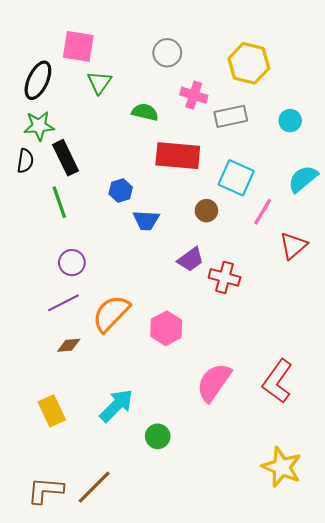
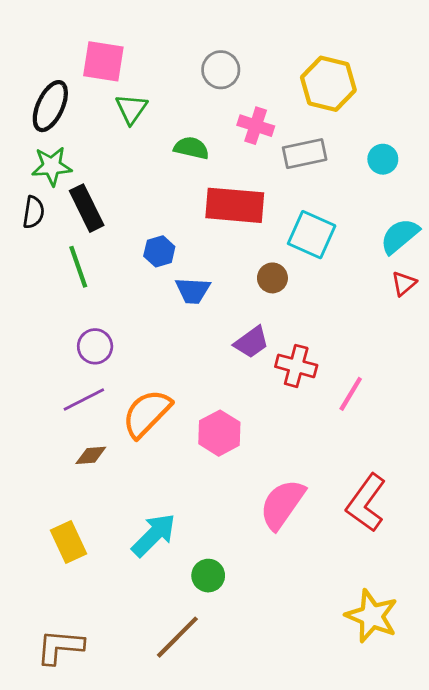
pink line: (263, 212) -> (351, 394), moved
red triangle: (293, 246) -> (404, 284), moved, size x0.7
brown line: (94, 487) -> (177, 637), moved

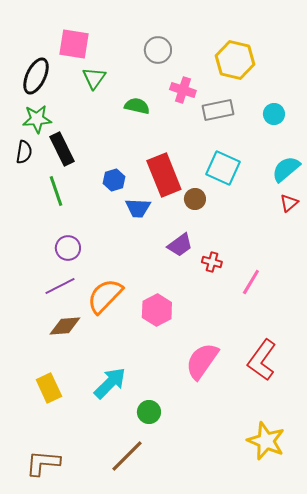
red rectangle: (235, 205) -> (164, 175), moved, turned 63
red cross: (296, 366) -> (212, 262), size x0.7
brown diamond: (91, 455) -> (65, 326), size x1.4

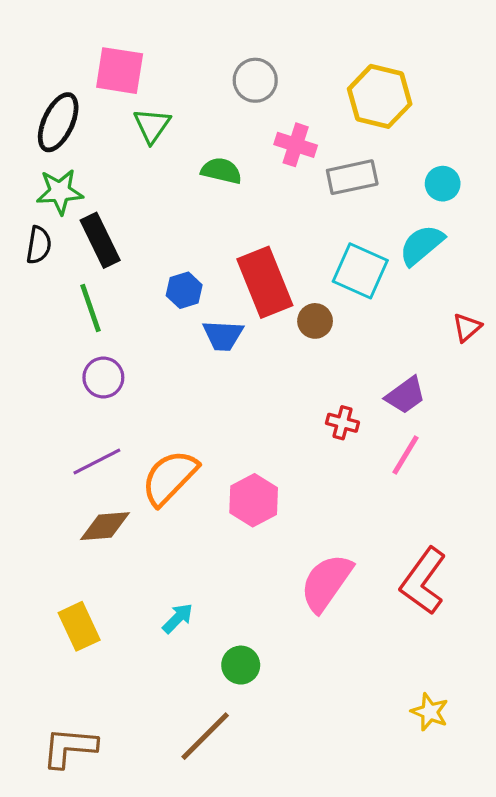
cyan semicircle: (286, 169) -> (422, 245), moved
purple trapezoid: (180, 245) -> (405, 395), moved
purple circle: (68, 248) -> (103, 377), moved
cyan arrow: (110, 383) -> (178, 618), size x0.6
yellow star: (266, 441) -> (430, 712), size x0.6

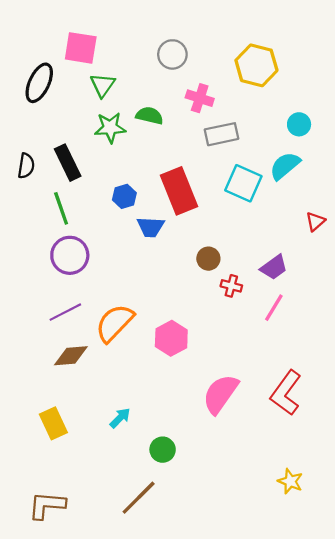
gray rectangle: (352, 177) -> (222, 134), moved
green star: (60, 192) -> (110, 128), moved
brown circle: (315, 321) -> (208, 259), moved
purple circle: (103, 377) -> (70, 255), size x1.4

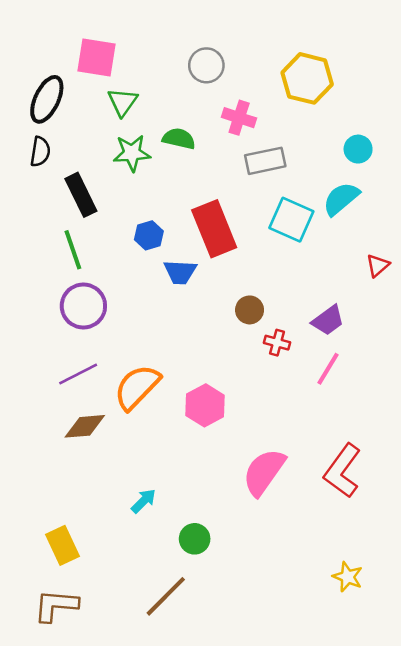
black semicircle: (26, 166) -> (40, 152), moved
yellow rectangle: (53, 423) -> (62, 545), moved

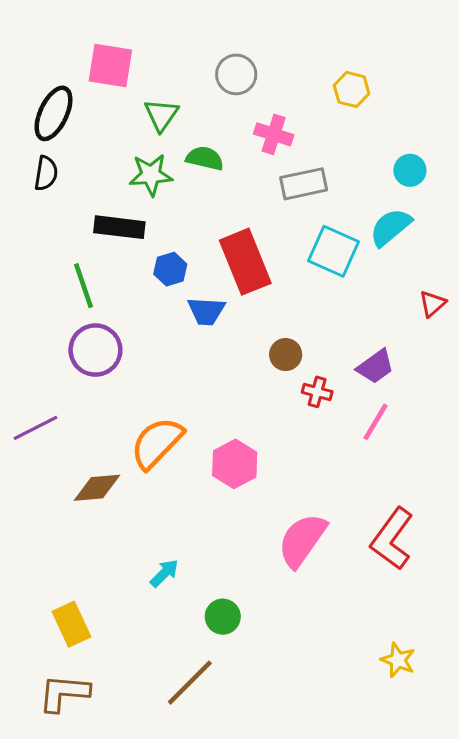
yellow hexagon: (307, 78) -> (352, 89), size x0.6
green triangle: (123, 102) -> (161, 115), moved
black rectangle: (81, 195) -> (119, 227), moved, turned -57
purple line: (78, 374) -> (36, 428), moved

